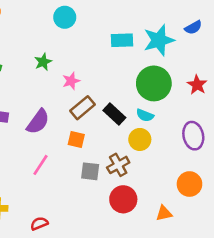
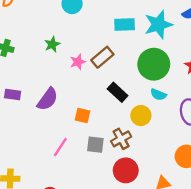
brown rectangle: (83, 108) -> (102, 57), moved
cyan semicircle: (145, 115) -> (158, 95), moved
pink line: (41, 165) -> (60, 147), moved

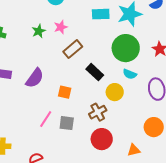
brown rectangle: (102, 57) -> (73, 49), moved
pink star: (78, 62) -> (61, 27), moved
gray square: (95, 145) -> (67, 123), moved

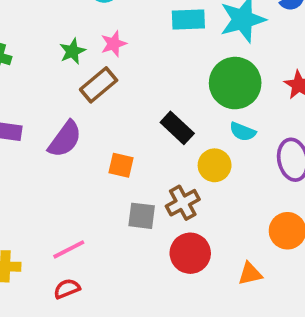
brown rectangle: (73, 49) -> (99, 85), moved
pink line: (46, 119) -> (69, 249), moved, turned 30
gray square: (67, 123) -> (142, 216), moved

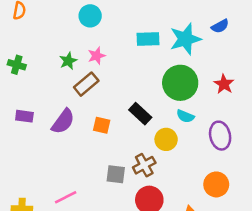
orange square: (121, 165) -> (102, 125), moved

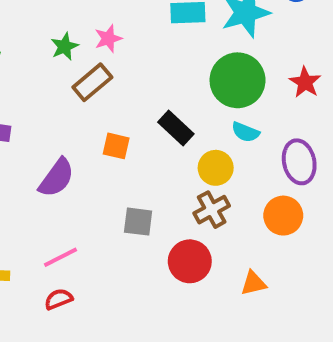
purple semicircle: (63, 121) -> (57, 178), moved
brown cross: (144, 165) -> (212, 210), moved
orange circle: (216, 184) -> (283, 216), moved

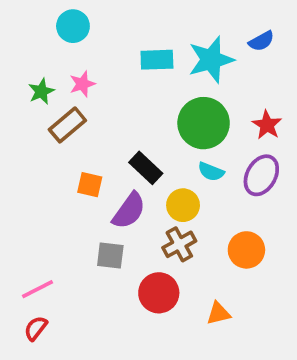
purple ellipse: (299, 162) -> (261, 175), moved, turned 42
purple semicircle: (57, 178) -> (129, 211), moved
red semicircle: (58, 299) -> (36, 328), turned -30

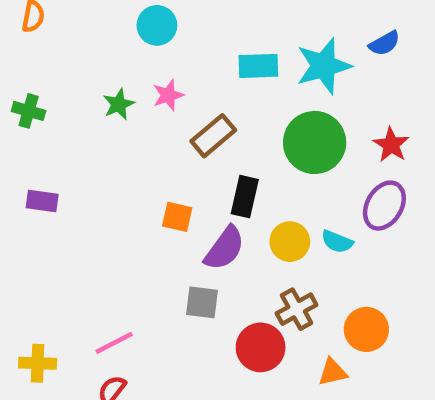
brown rectangle: (67, 125) -> (213, 136), moved
black rectangle: (146, 168) -> (245, 197), turned 60
cyan semicircle: (211, 172) -> (337, 242), moved
brown cross: (179, 244) -> (297, 309), moved
orange circle: (246, 250) -> (366, 329), moved

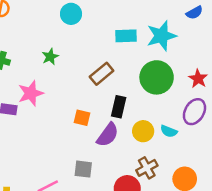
blue semicircle: (384, 43) -> (194, 13), moved
pink star: (168, 95) -> (31, 93), moved, size x1.5
gray square: (202, 302) -> (83, 169), moved

